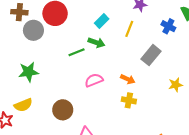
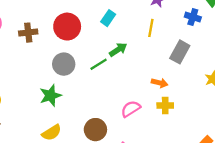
cyan rectangle: (102, 21) -> (108, 18), moved
gray circle: (33, 30) -> (64, 64), moved
green arrow: (96, 43) -> (118, 50), turned -42
pink semicircle: (94, 80) -> (131, 109), moved

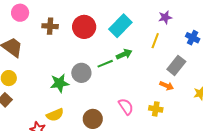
cyan rectangle: (108, 18) -> (120, 26), size x1.6
gray circle: (64, 64) -> (81, 73), moved
orange arrow: (160, 83) -> (167, 86), moved
pink semicircle: (131, 109) -> (126, 107), turned 78

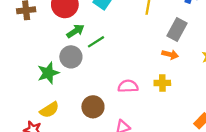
green arrow: (124, 54) -> (75, 31), moved
pink semicircle: (126, 107) -> (128, 86), turned -48

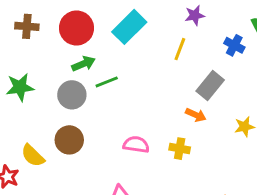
green star: (48, 73) -> (20, 87), moved
brown circle: (93, 107) -> (69, 140), moved
yellow semicircle: (49, 110) -> (33, 156), turned 66

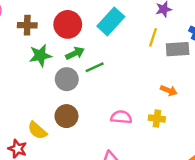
gray rectangle: (210, 85) -> (178, 49), moved, turned 50
green star: (20, 87) -> (40, 55), moved

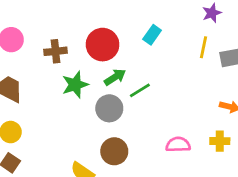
cyan rectangle: (111, 21) -> (152, 35), size x0.6

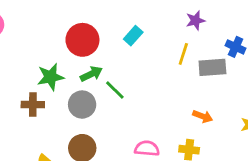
brown cross: (56, 51) -> (33, 105), moved
green line: (140, 90) -> (115, 90), turned 70

